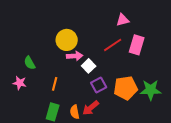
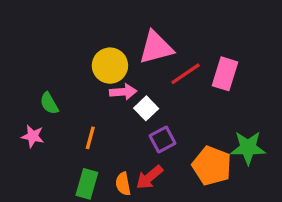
pink triangle: (123, 20) -> (156, 47), moved, size x1.6
orange pentagon: (126, 88) -> (212, 166), moved, turned 30

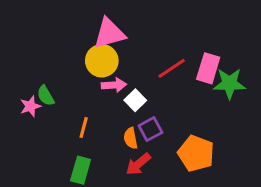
pink triangle: (156, 47) -> (109, 33), moved
pink star: (33, 136) -> (30, 106), moved, turned -30
green star: (248, 148) -> (229, 84), moved
orange semicircle: (123, 184) -> (131, 138), moved

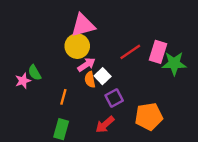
pink arrow: (114, 85) -> (86, 65), turned -30
orange semicircle: (131, 138) -> (90, 80), moved
orange pentagon: (196, 153) -> (149, 116), turned -30

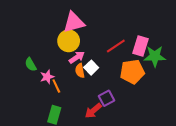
pink star: (23, 81) -> (47, 77), moved
orange line: (63, 97) -> (56, 86), turned -40
purple square: (114, 98) -> (107, 98), moved
orange pentagon: (149, 116) -> (132, 72), moved

